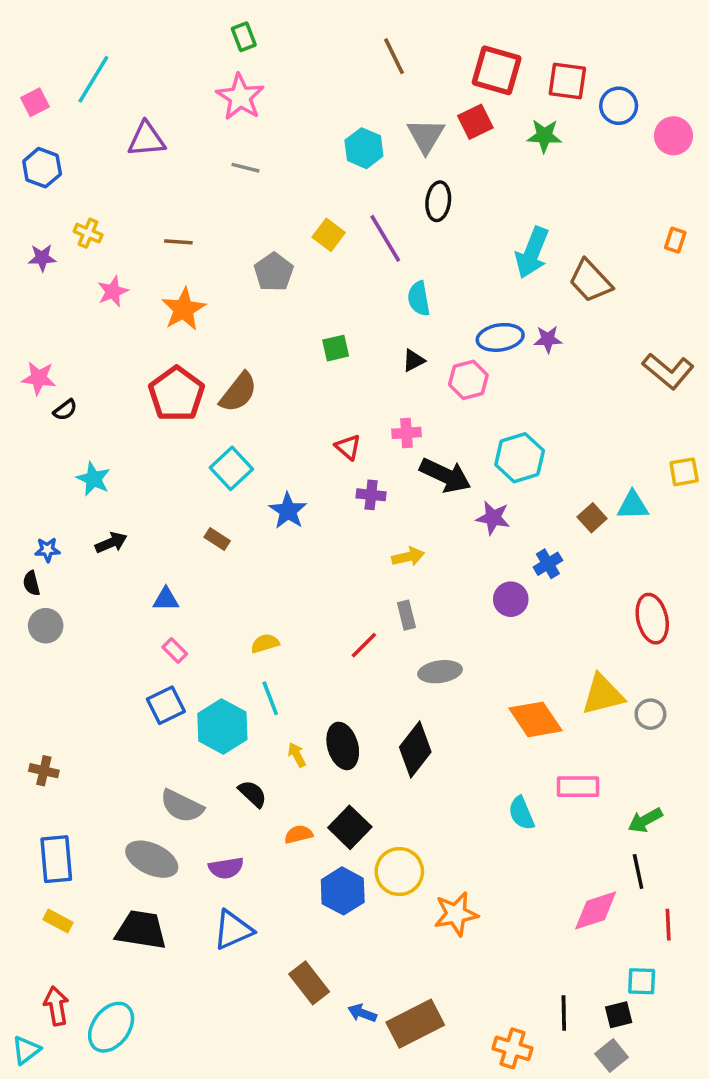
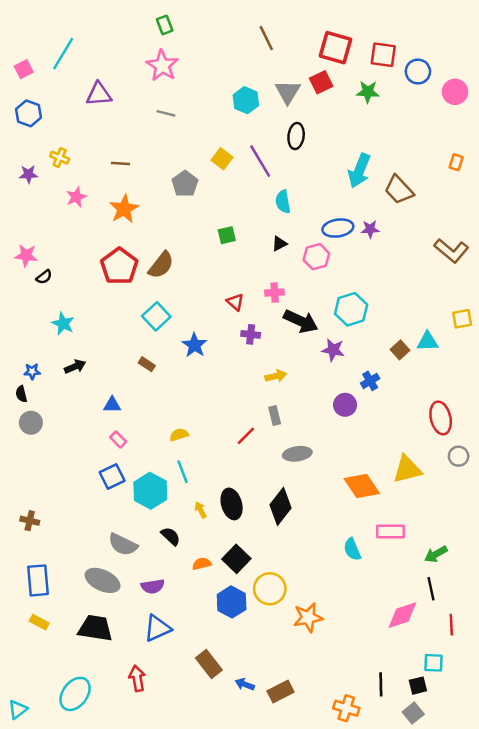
gray circle: (650, 714) -> (459, 456), moved
red arrow: (56, 1006) -> (137, 678), moved
brown rectangle: (415, 1024) -> (281, 692), size x0.7

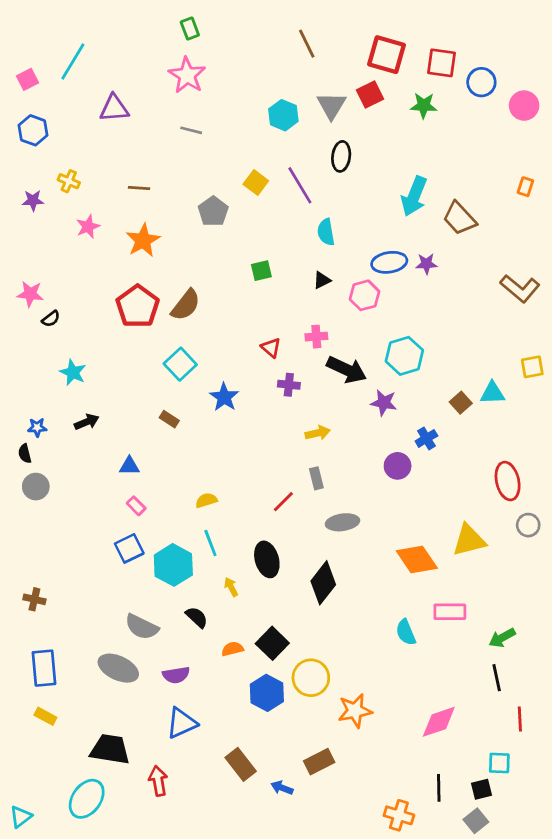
black ellipse: (232, 504) -> (267, 559), moved
pink diamond: (402, 615) -> (439, 722), moved
black trapezoid: (95, 628) -> (110, 749), moved
brown rectangle: (281, 692) -> (319, 762), moved

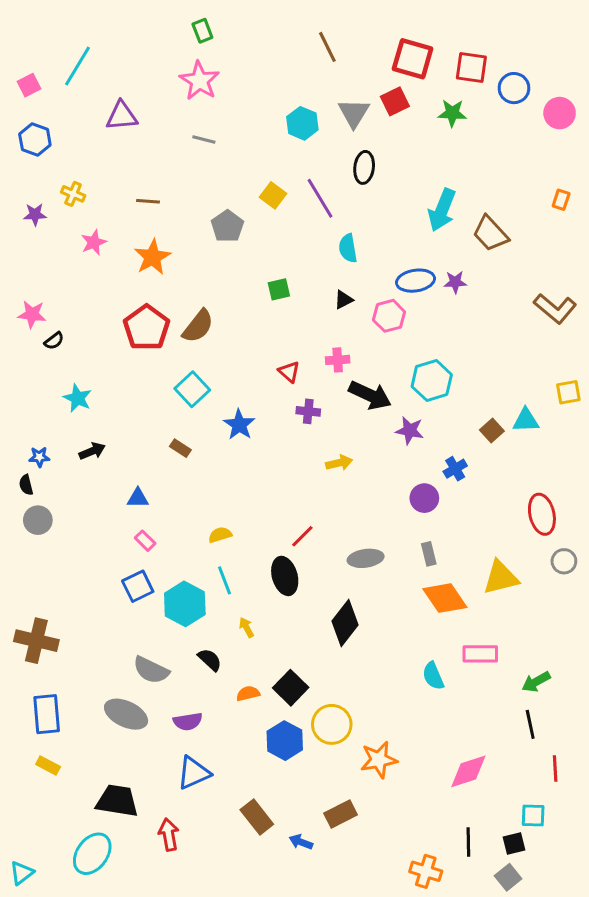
gray rectangle: (316, 478) -> (429, 554), moved
black ellipse: (267, 559) -> (285, 576), moved
brown cross: (34, 599) -> (36, 641), size x1.8

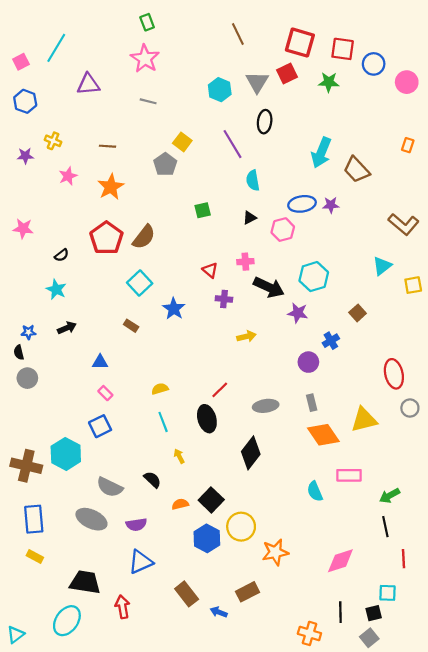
yellow square: (273, 195) -> (182, 142), moved
black semicircle: (54, 341) -> (62, 255), moved
cyan triangle: (526, 420) -> (382, 266), moved, turned -36
cyan hexagon: (185, 604) -> (66, 454), moved

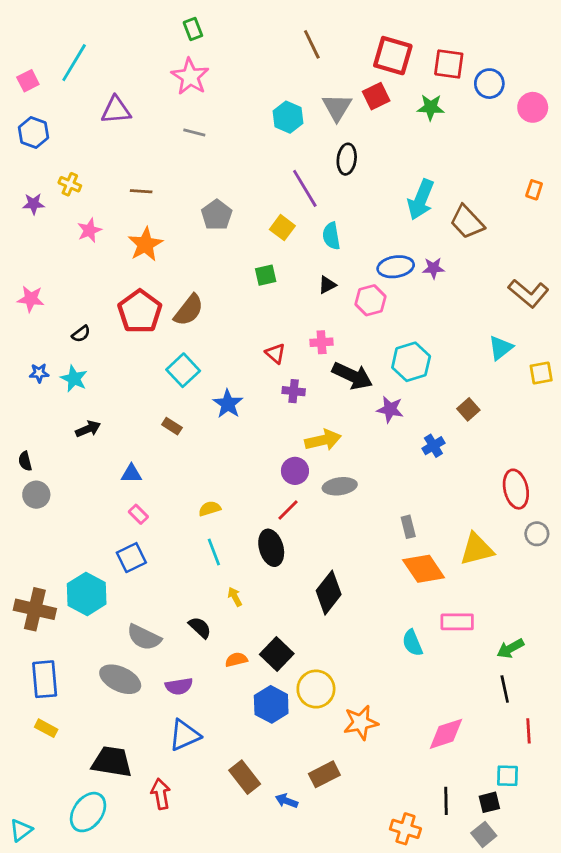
yellow square: (182, 142) -> (282, 228), moved
blue star: (28, 332) -> (39, 373), moved
yellow arrow: (246, 336) -> (323, 440), size x1.4
purple circle: (308, 362) -> (295, 471), moved
gray ellipse: (266, 406) -> (340, 486), moved

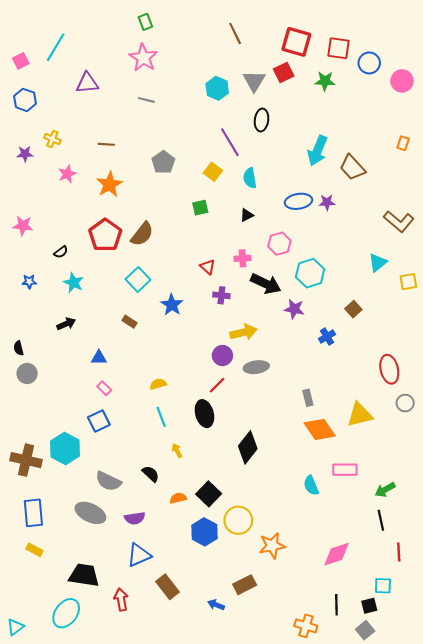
pink hexagon: (370, 300) -> (279, 244), moved
cyan star: (74, 379) -> (74, 283), moved
brown rectangle: (245, 777) -> (168, 587), moved

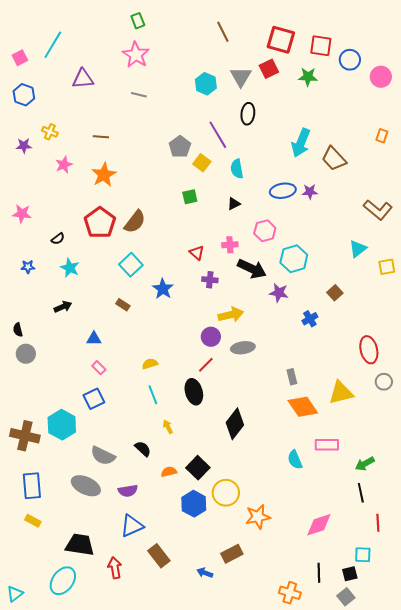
gray pentagon: (163, 162) -> (180, 147), moved

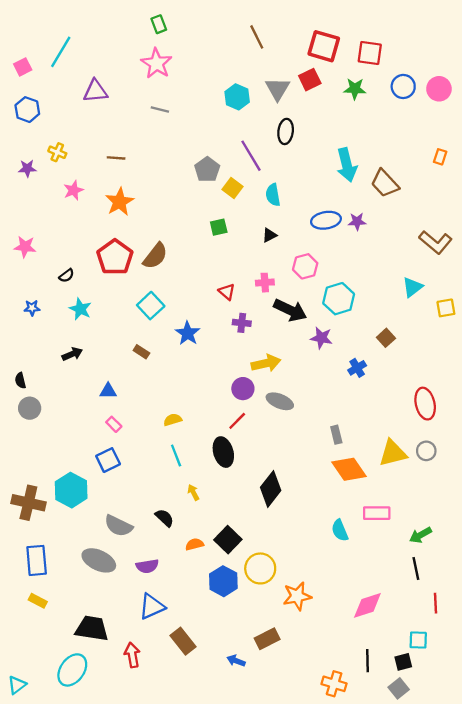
blue circle: (350, 60) -> (403, 86), moved
cyan arrow: (301, 143) -> (347, 165), turned -36
gray ellipse: (243, 348) -> (280, 401), turned 30
gray circle: (384, 382) -> (426, 451), moved

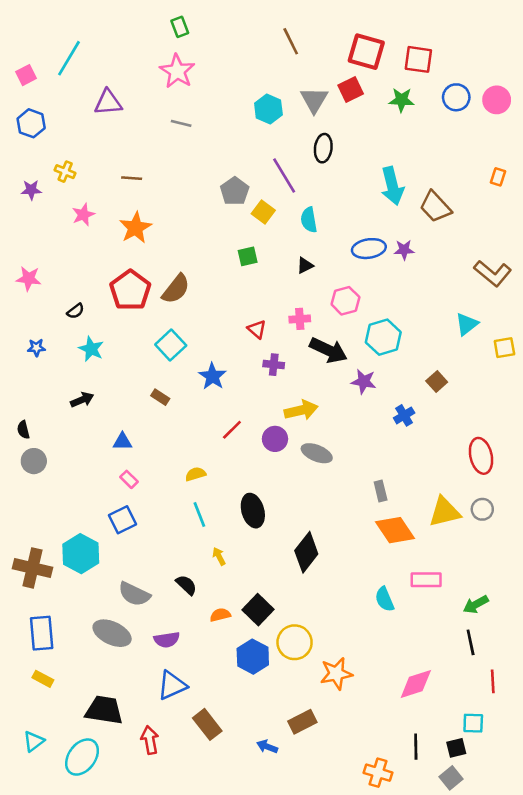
red line: (237, 421) -> (232, 430), moved
cyan triangle: (17, 685) -> (34, 741), moved

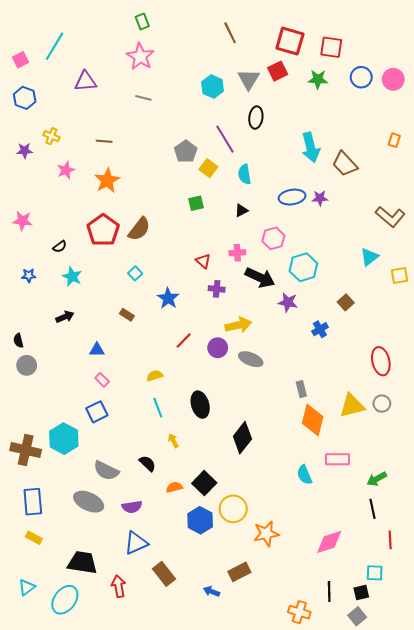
cyan square: (171, 345) -> (135, 273), size x0.6
orange diamond: (395, 530) -> (313, 420), turned 48

